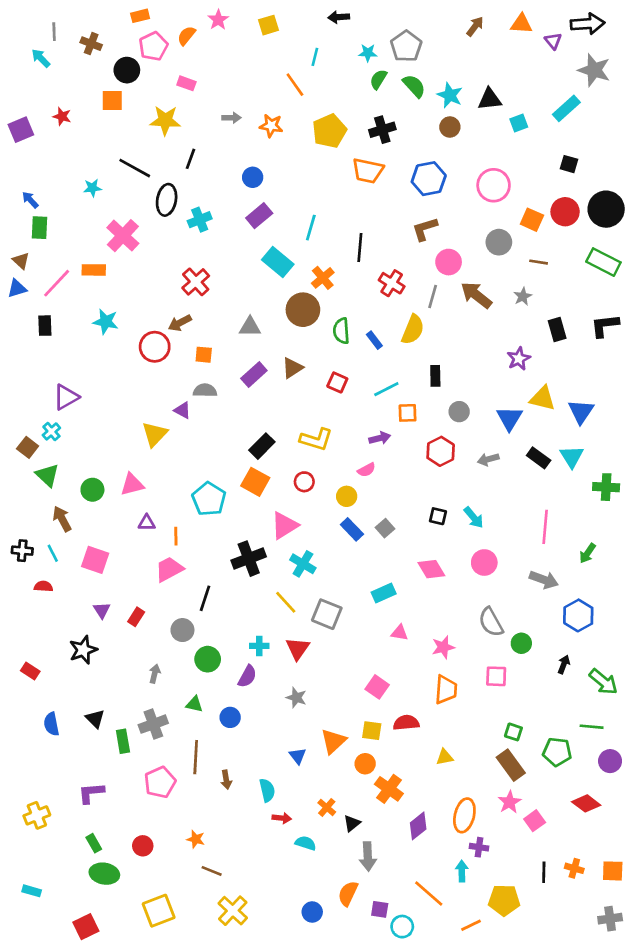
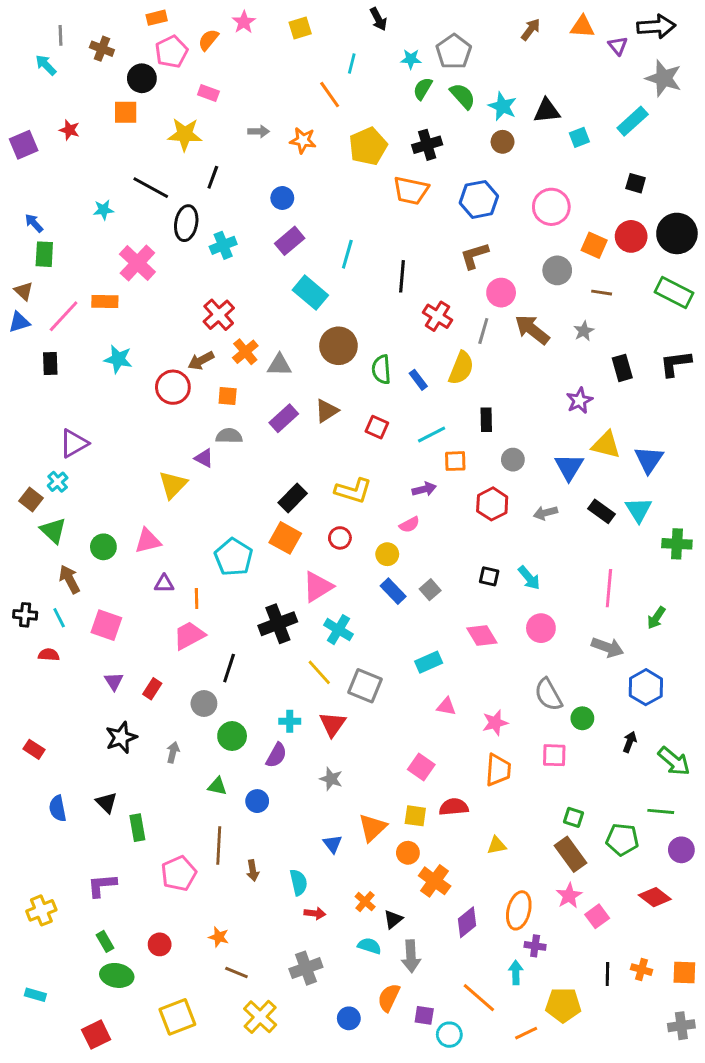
black arrow: (339, 17) -> (378, 19), turned -114
orange cross: (323, 278) -> (245, 352), moved
black star: (83, 650) -> (121, 737), moved
gray cross: (153, 724) -> (306, 968), moved
cyan semicircle: (306, 843) -> (369, 946), moved

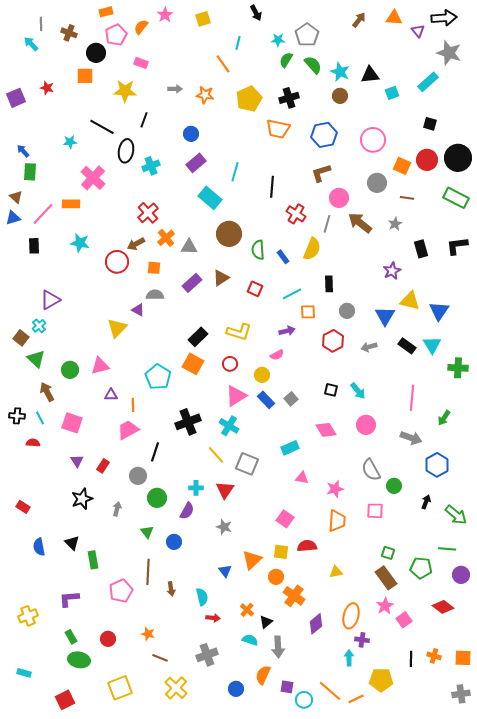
pink triangle: (318, 587) -> (236, 396), moved
green triangle: (217, 786) -> (147, 532), turned 40
orange line: (479, 998) -> (330, 691), moved

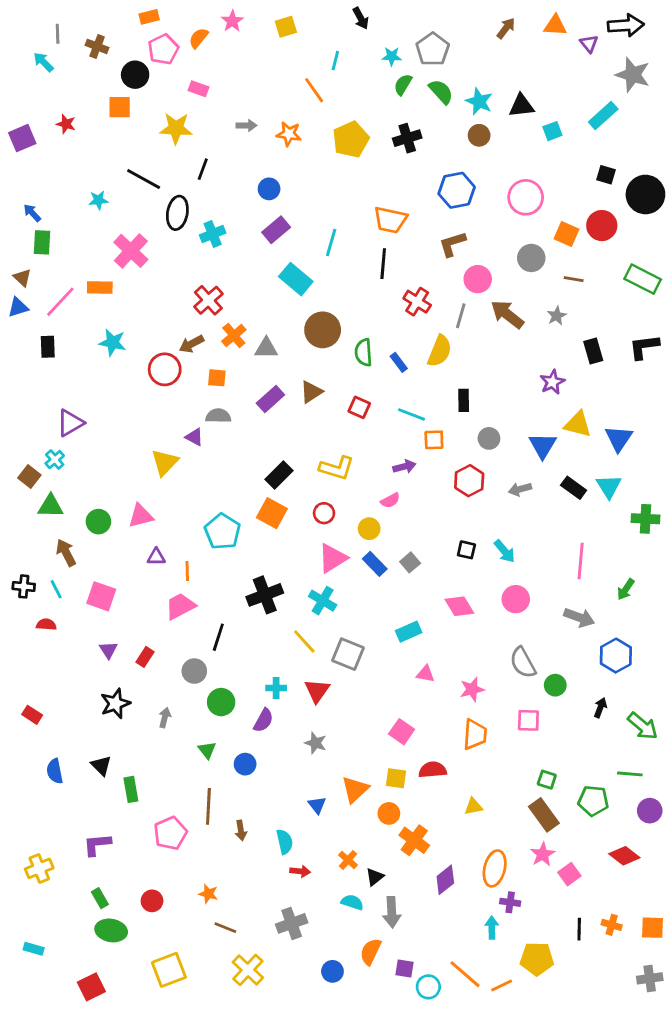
orange trapezoid: (278, 129) -> (390, 220), moved
black circle: (458, 158) -> (645, 195), moved
cyan line: (292, 294) -> (411, 414), turned 48
green triangle: (36, 359) -> (50, 506), turned -42

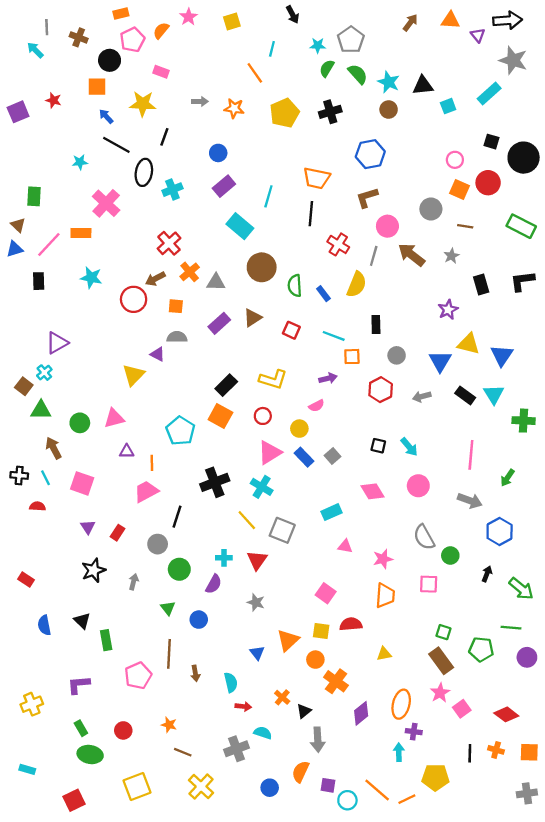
pink circle: (526, 197) -> (455, 160), moved, size x0.6
blue arrow: (32, 213) -> (106, 116), moved
red diamond: (624, 856) -> (506, 714), moved
cyan semicircle: (352, 902) -> (263, 733), moved

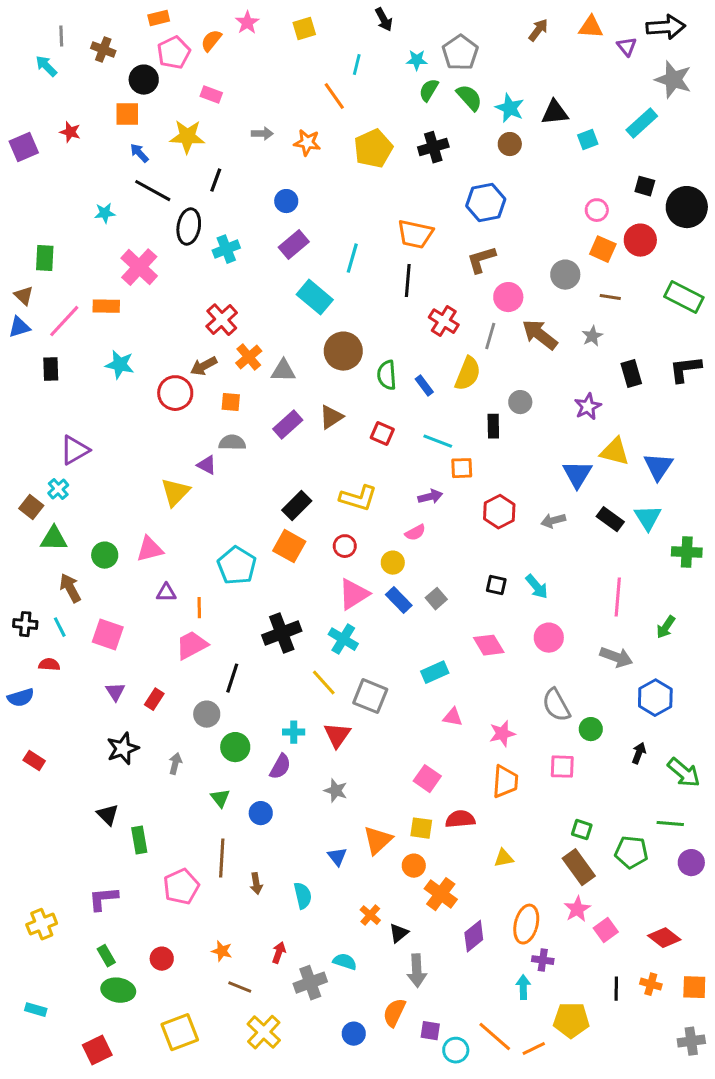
gray circle: (397, 355) -> (520, 402), moved
blue semicircle: (44, 625) -> (21, 698), moved, turned -96
red arrow: (243, 706) -> (279, 953), moved, turned -77

